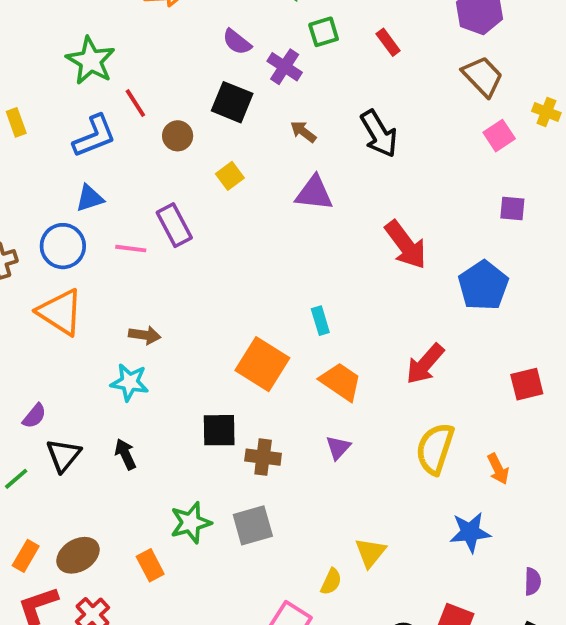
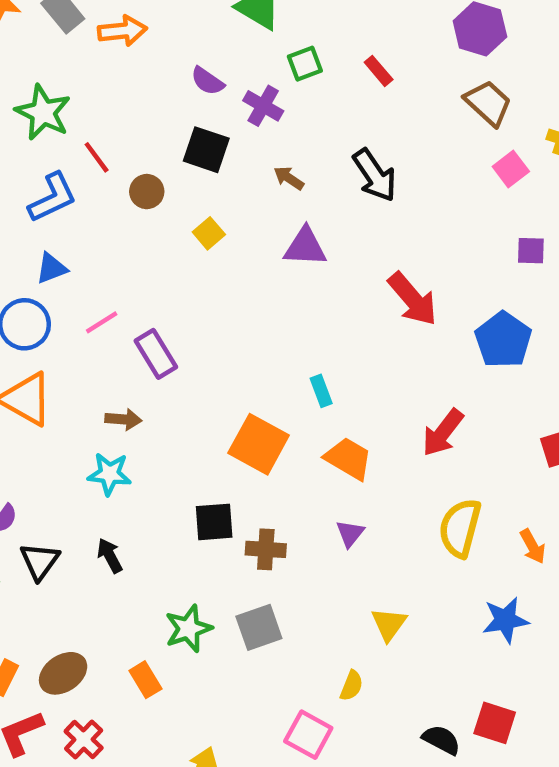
purple rectangle: (174, 225) -> (156, 354), moved
pink line: (131, 249) -> (102, 322), turned -36
yellow triangle: (370, 553) -> (389, 624), moved

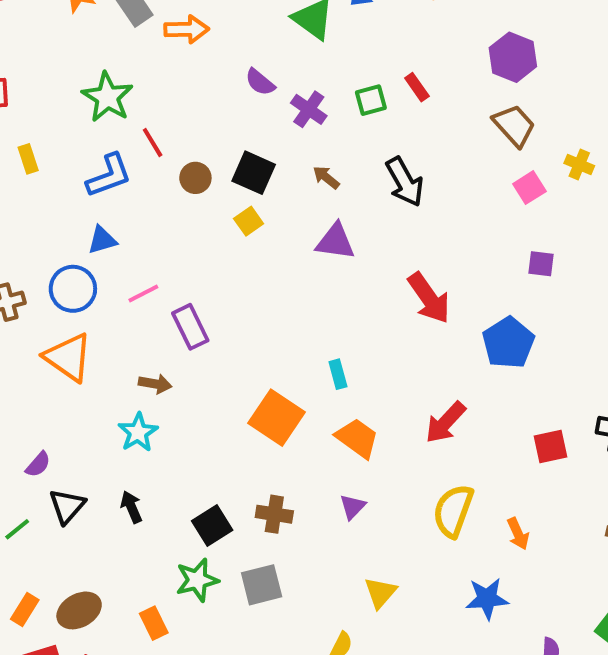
green square: (305, 64) -> (371, 100), moved
black square: (206, 150) -> (254, 173), moved
cyan star: (109, 474) -> (138, 432), turned 30
black square: (214, 522) -> (212, 525), moved, turned -33

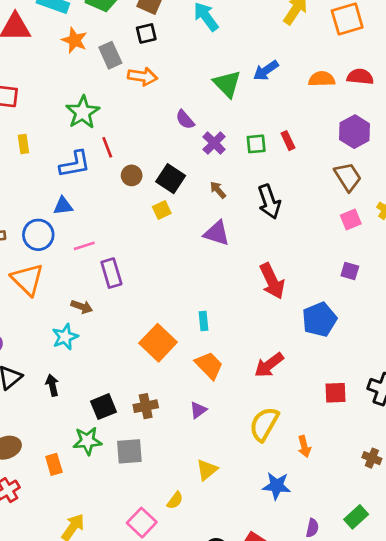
brown cross: (274, 514) -> (146, 406), turned -30

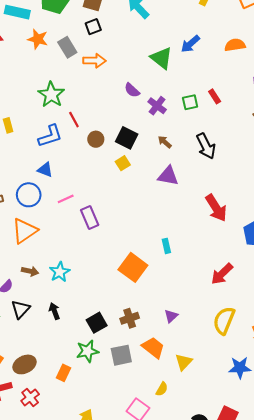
blue triangle: (63, 206) -> (45, 170), turned 35
orange triangle: (27, 279) -> (25, 231), turned 48
brown arrow: (82, 307) -> (30, 271), moved
orange trapezoid: (209, 365) -> (153, 347), moved
orange rectangle: (54, 464) -> (64, 373), turned 49

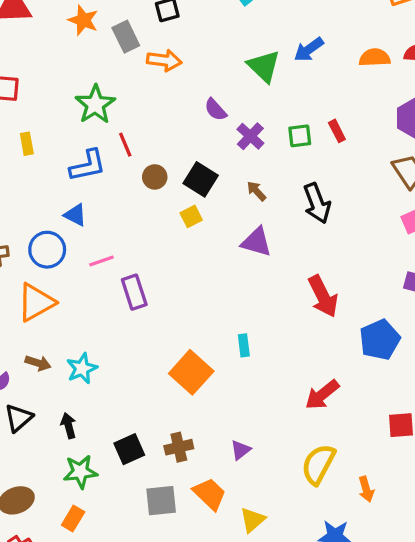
green star: (87, 351) -> (80, 472), moved

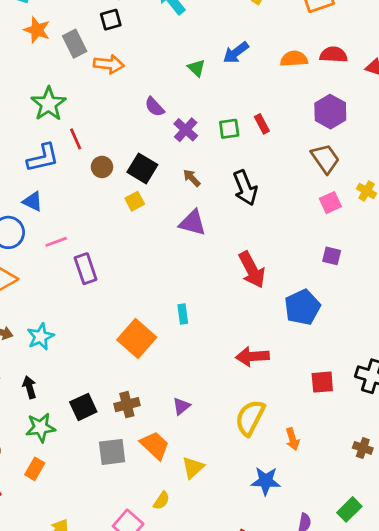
green triangle: (264, 66) -> (196, 68), size x0.6
red arrow: (322, 395) -> (252, 356), turned 36

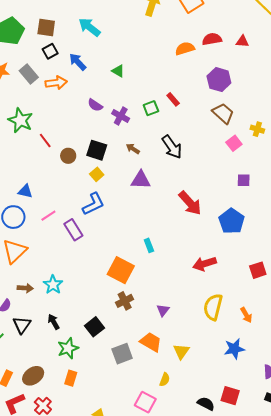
blue arrow: (236, 53) -> (78, 62), moved, turned 96
blue L-shape: (43, 158) -> (93, 204), moved
brown cross: (127, 405) -> (125, 301), moved

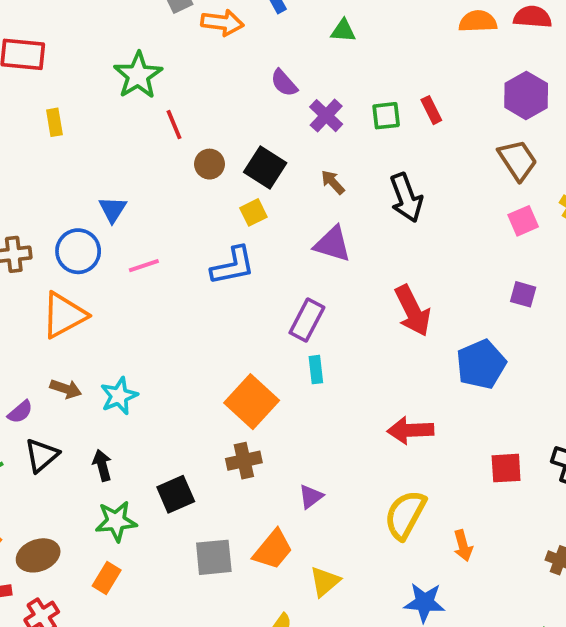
green triangle: (118, 71) -> (343, 31), turned -40
blue triangle: (25, 191) -> (113, 209), turned 35
purple rectangle: (73, 230) -> (307, 320), moved, turned 45
orange trapezoid: (151, 342) -> (273, 550), turned 85

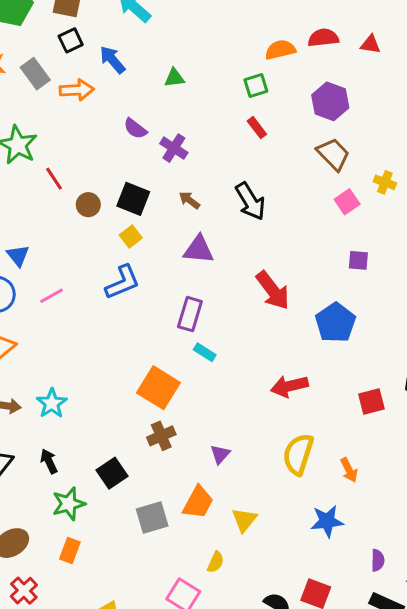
green square: (386, 116) -> (256, 86), moved
cyan rectangle: (316, 370) -> (205, 352), turned -40

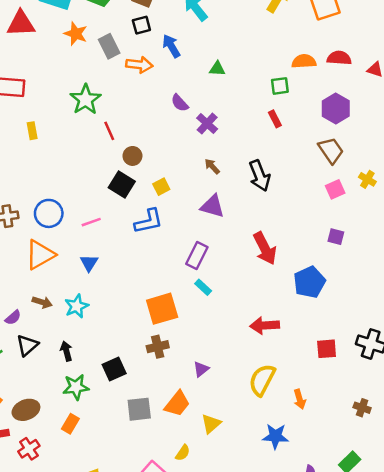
black square: (133, 199) -> (122, 185), moved
blue triangle: (18, 256) -> (89, 263), moved
orange square: (158, 388) -> (162, 309), turned 32

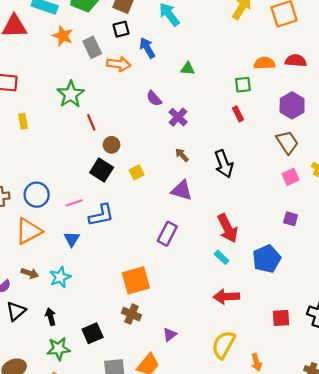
blue L-shape: (149, 221) -> (101, 215), moved
cyan rectangle: (203, 287) -> (222, 257), moved
brown cross: (158, 347) -> (131, 314), turned 36

